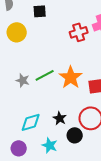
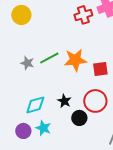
orange star: (71, 77) -> (75, 60), turned 30
cyan star: (50, 145) -> (43, 128), moved

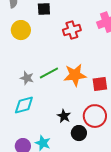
red cross: (83, 15) -> (72, 30), moved
cyan diamond: (35, 105) -> (24, 105), moved

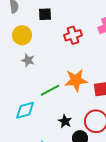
green line: (49, 73) -> (50, 90), moved
gray star: (27, 78) -> (28, 60), moved

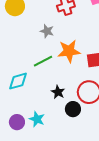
gray star: (28, 60) -> (47, 31), moved

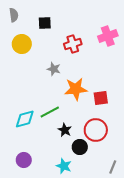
green line: (43, 61) -> (50, 112), moved
cyan star: (37, 119) -> (64, 166), moved

